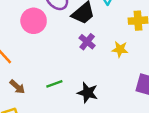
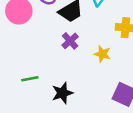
black star: (88, 93) -> (62, 93), turned 30

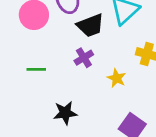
green line: (30, 79) -> (36, 69), moved

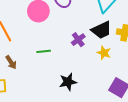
black trapezoid: (90, 25) -> (101, 30), moved

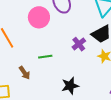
brown arrow: (11, 62) -> (25, 73), moved

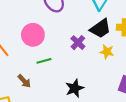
pink circle: (39, 17) -> (33, 35), moved

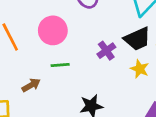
brown arrow: (24, 81) -> (31, 85), turned -88

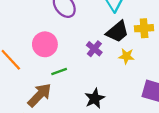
brown arrow: (31, 85) -> (40, 95), size x1.6

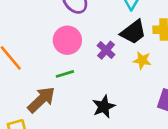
pink circle: (45, 44) -> (67, 40), moved

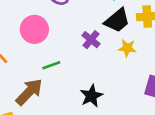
pink circle: (67, 40) -> (34, 29), moved

